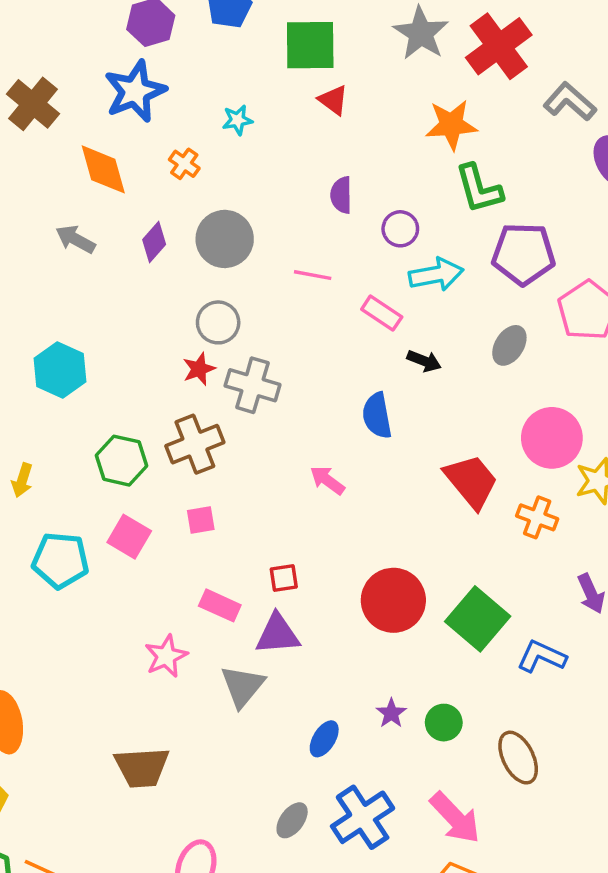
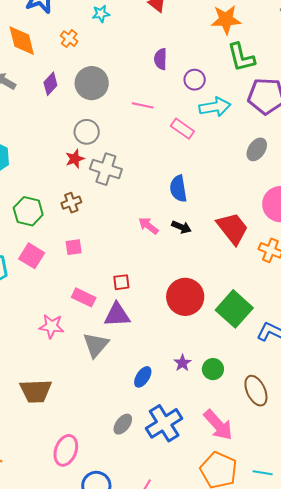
black arrow: (424, 361) -> (181, 227), moved
brown cross: (195, 444) -> (71, 203), size x0.6
pink star: (166, 656) -> (51, 326), turned 30

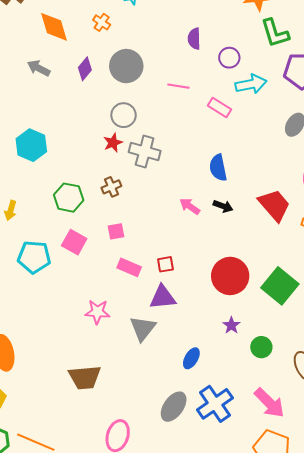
pink rectangle: (84, 297) -> (129, 267), moved
purple star: (182, 363) -> (231, 325), moved
gray ellipse: (123, 424) -> (174, 407), size x1.4

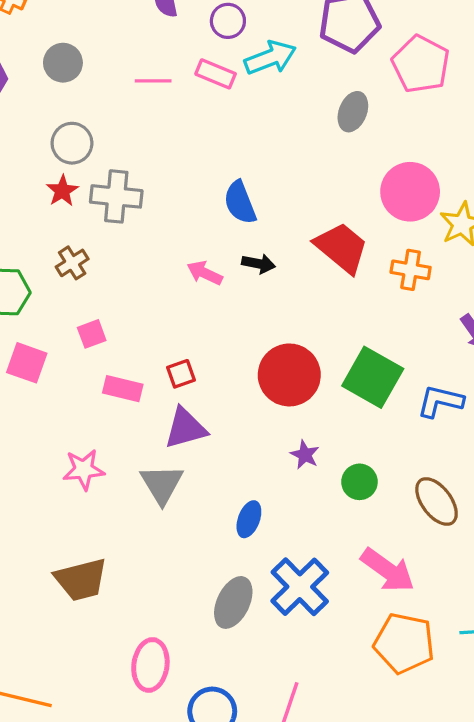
gray circle: (126, 66) -> (63, 63), size x0.7
pink rectangle: (219, 107) -> (216, 74), moved

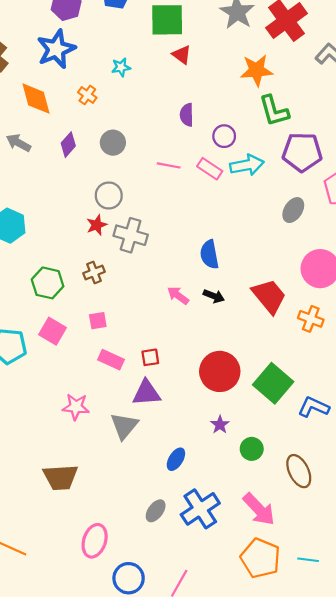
gray ellipse: (233, 602) -> (156, 511), size x0.7

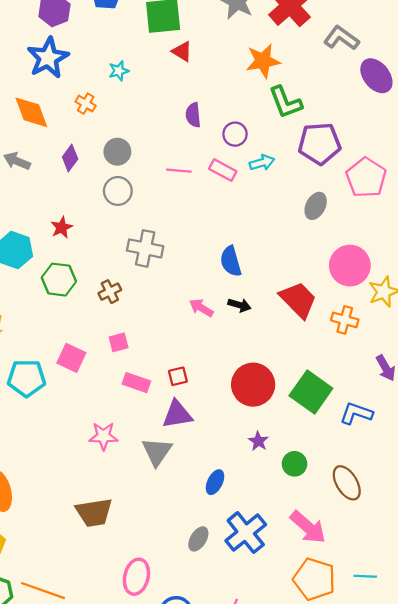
cyan arrow: (247, 165) -> (262, 163), size x0.7
gray circle: (109, 195) -> (118, 191), moved
red star: (97, 225) -> (62, 227), moved
green hexagon: (48, 283) -> (59, 280), moved

